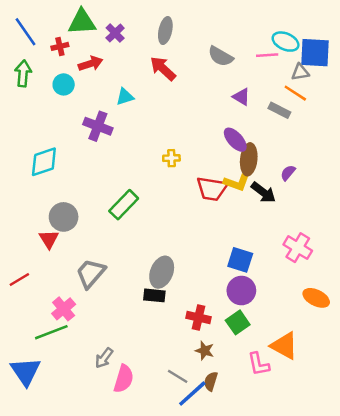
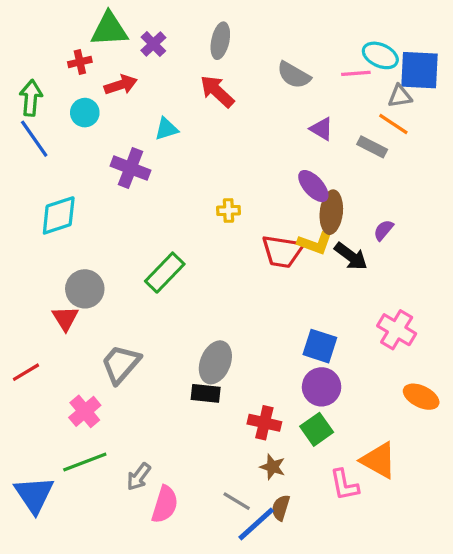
blue line: (26, 32) -> (34, 139), moved
green line: (51, 332) -> (85, 462), moved

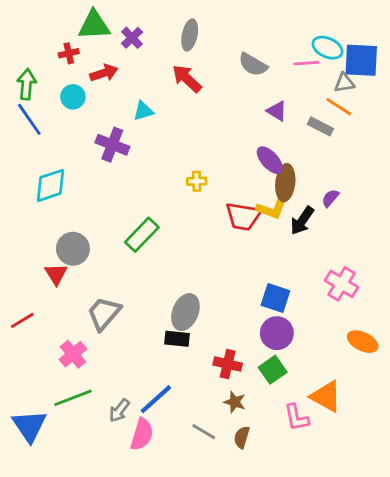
black arrow: (351, 256) -> (302, 221), turned 88
blue line: (256, 524) -> (156, 399), moved

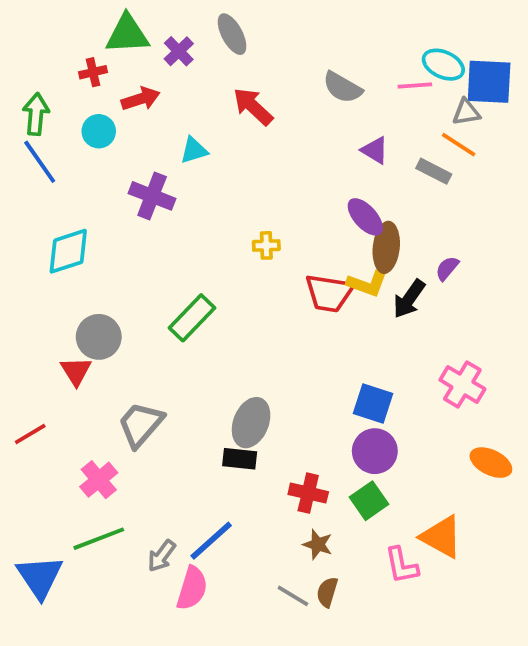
gray ellipse: (190, 35) -> (232, 34), moved, turned -40
gray line: (204, 432) -> (293, 596), moved

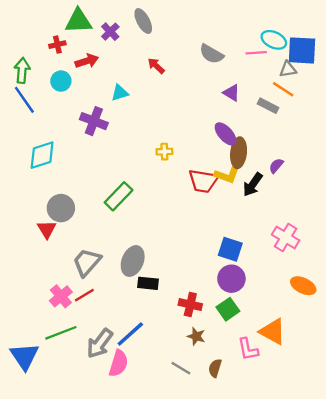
red arrow: (253, 106) -> (156, 66), size x0.7
gray ellipse: (251, 423) -> (133, 261), moved
red line: (30, 434) -> (84, 295), moved
gray arrow: (162, 556) -> (100, 343), size x1.5
brown semicircle: (327, 592) -> (215, 368), moved

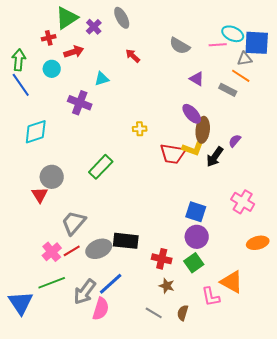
green triangle: (79, 21) -> (67, 18), turned -30
gray ellipse: (133, 261) -> (99, 249), moved, turned 45
black rectangle: (148, 283) -> (126, 241), size x1.4
orange ellipse: (303, 286) -> (258, 243), turned -40

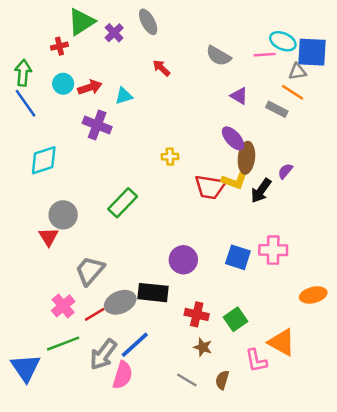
red arrow: (74, 52) -> (90, 87), moved
pink cross: (243, 202) -> (273, 250), moved, turned -30
purple circle: (197, 237) -> (183, 260), moved
red line: (72, 251) -> (95, 314), moved

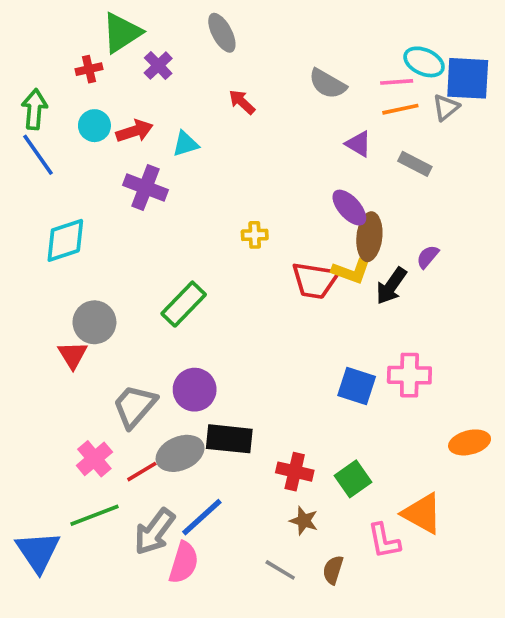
purple cross: (114, 33) -> (158, 66), moved
gray triangle: (297, 72) -> (446, 107), turned -30
orange line: (293, 92) -> (400, 109), moved, turned -45
purple circle: (183, 260) -> (195, 390), moved

